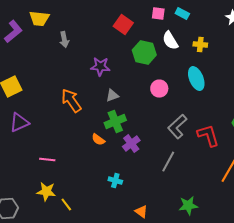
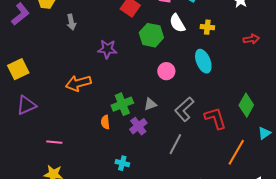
gray triangle: (112, 96) -> (150, 104), moved
orange arrow: (71, 101) -> (78, 83), turned -70
orange semicircle: (98, 140) -> (105, 122), turned 48

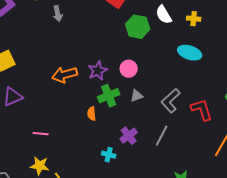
purple star: (107, 49) -> (98, 71), moved, turned -30
cyan ellipse: (203, 61) -> (190, 53), turned -50
pink circle: (166, 71) -> (129, 69), moved
purple cross: (138, 126) -> (129, 136), moved

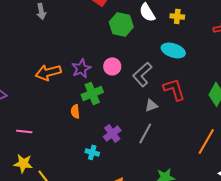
gray triangle: (137, 96) -> (151, 105), moved
gray L-shape: (171, 101) -> (142, 74), moved
red L-shape: (202, 110) -> (174, 89), moved

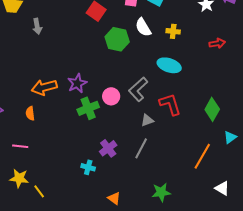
pink circle: (112, 66) -> (111, 96), moved
orange semicircle: (75, 111) -> (30, 113), moved

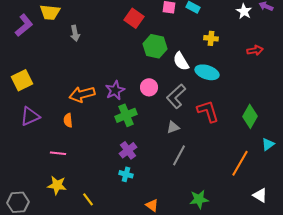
white semicircle: (143, 27) -> (181, 61), moved
pink circle: (111, 96) -> (149, 87), moved
gray triangle: (147, 120) -> (173, 127), moved
purple cross: (108, 148) -> (128, 150), moved
yellow line: (39, 191) -> (88, 199), moved

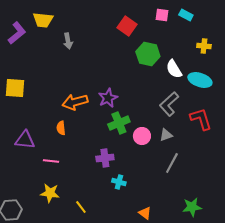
yellow square: (22, 80) -> (15, 88), turned 30
pink circle: (149, 87) -> (142, 136), moved
purple triangle: (30, 116) -> (25, 140), moved, turned 30
purple cross: (128, 150) -> (105, 158), moved, turned 30

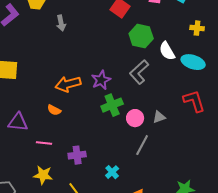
gray L-shape: (169, 104) -> (139, 72), moved
orange semicircle: (61, 128) -> (54, 110), turned -56
purple cross: (105, 158) -> (77, 155), moved
gray line: (172, 163) -> (142, 145), moved
cyan cross: (119, 182) -> (112, 172), moved, turned 32

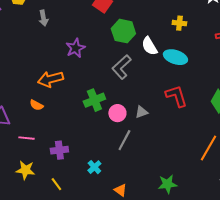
purple star: (101, 80) -> (75, 48), moved

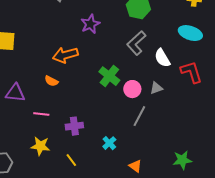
white semicircle: (149, 46) -> (162, 58), moved
green cross: (94, 100) -> (109, 76), turned -30

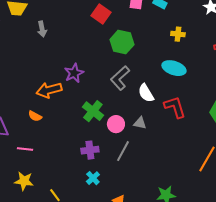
purple star: (90, 24) -> (74, 73), moved
gray triangle: (156, 88) -> (140, 123), turned 32
purple cross: (74, 126) -> (90, 150), moved

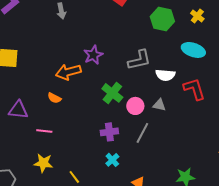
yellow cross: (178, 34) -> (197, 16), turned 32
green hexagon: (122, 42) -> (162, 19), moved
gray L-shape: (120, 78) -> (139, 60), turned -150
white semicircle: (146, 93) -> (165, 75), turned -54

